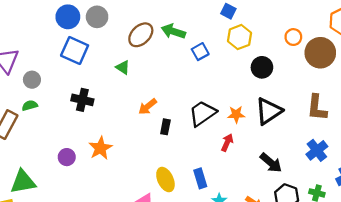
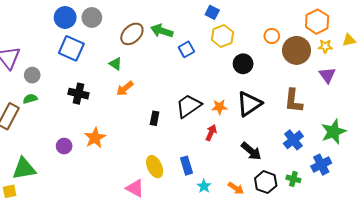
orange arrow: (148, 107) -> (125, 88), moved

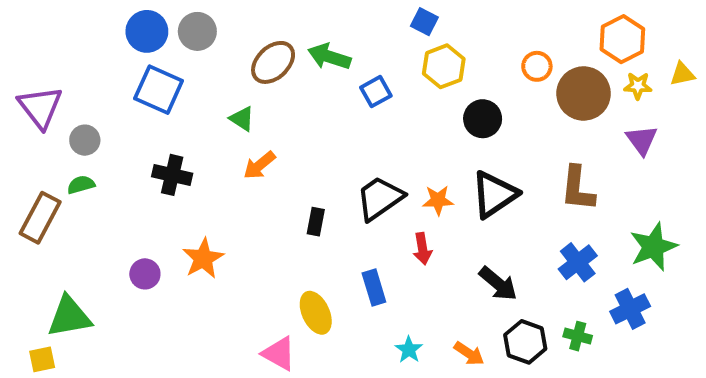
red arrow: (211, 133) -> (422, 249), turned 147
blue rectangle: (186, 166) -> (374, 288), moved

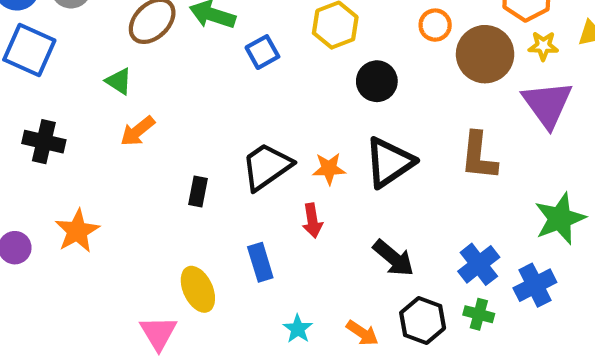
purple triangle: (642, 140) -> (547, 104), size x1.5
blue cross: (578, 262) -> (479, 264), moved
pink triangle: (279, 354) -> (158, 333), turned 30

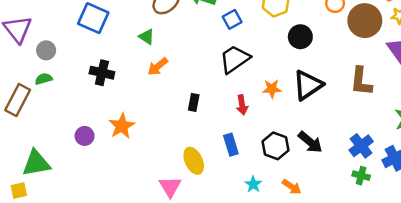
black trapezoid: (267, 167) -> (235, 59), moved
red arrow: (312, 221) -> (242, 105), moved
black hexagon: (423, 320) -> (276, 146), moved

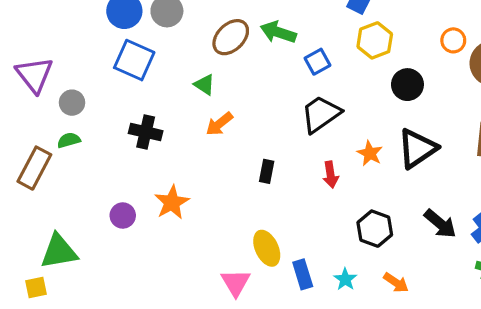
orange star: (272, 89) -> (370, 153), turned 30
black arrow: (310, 142) -> (440, 224), moved
blue rectangle: (231, 145) -> (303, 274), moved

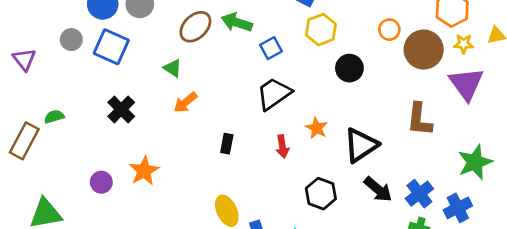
purple triangle: (34, 75) -> (24, 60), size x0.7
gray circle: (72, 103) -> (71, 40), moved
black cross: (146, 132) -> (121, 109), turned 32
black triangle: (417, 148) -> (361, 145), moved

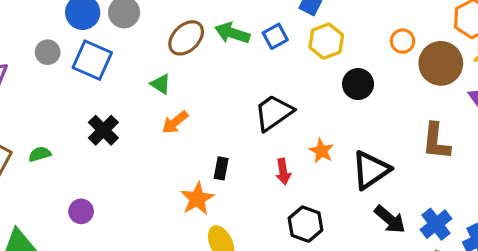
blue square: (271, 48) -> (275, 36), moved
green semicircle: (54, 117) -> (40, 154), moved
orange star: (144, 171) -> (197, 199), moved
black hexagon: (321, 194) -> (306, 224), moved

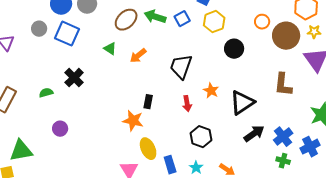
black trapezoid: (274, 113) -> (181, 67), turned -36
orange arrow: (175, 122) -> (138, 56), moved
green semicircle: (40, 154) -> (46, 93), moved
orange star: (197, 199) -> (133, 121), turned -30
black arrow: (390, 219) -> (254, 134), turned -75

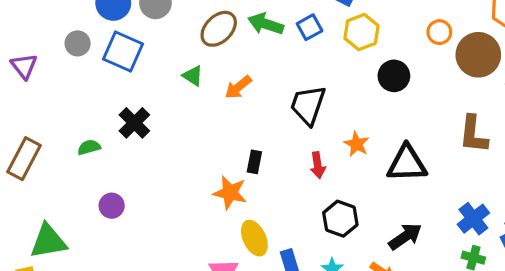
black triangle: (242, 103) -> (407, 163), turned 32
black arrow: (254, 134) -> (405, 236), moved

